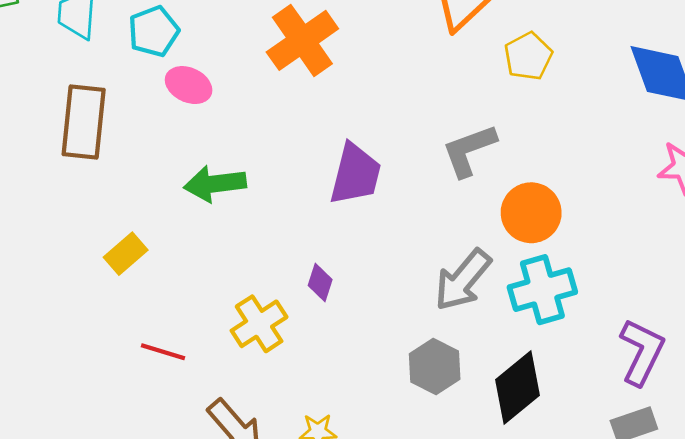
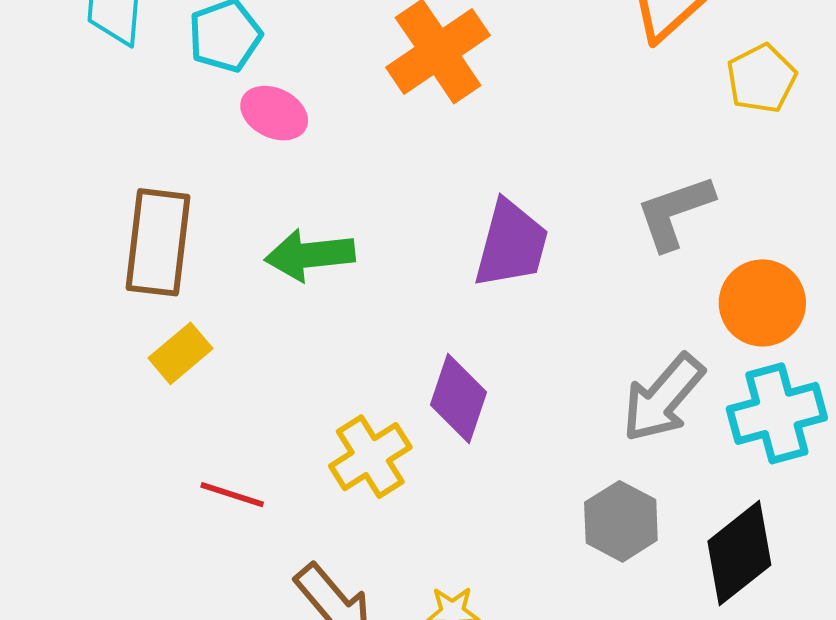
brown rectangle: (84, 122) -> (158, 242), moved
purple diamond: (320, 282) -> (459, 399), size x1.6

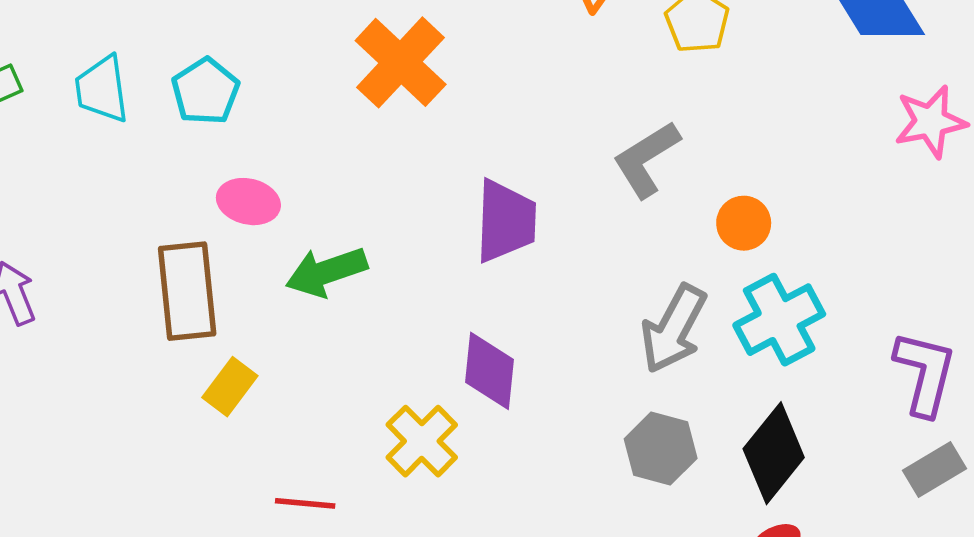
pink ellipse: (274, 113) -> (248, 202), moved
orange circle: (762, 303) -> (744, 223), size x0.7

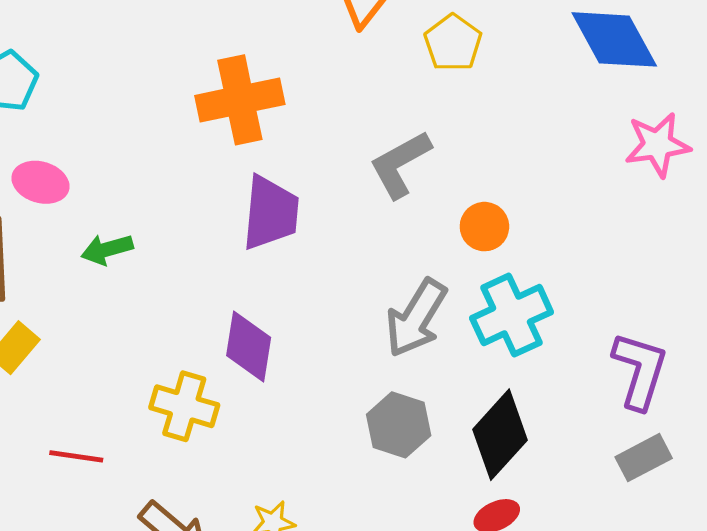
orange cross: (401, 62) -> (240, 100), moved, turned 32
green arrow: (326, 272) -> (107, 249), size x0.7
yellow cross: (422, 441) -> (184, 406), turned -32

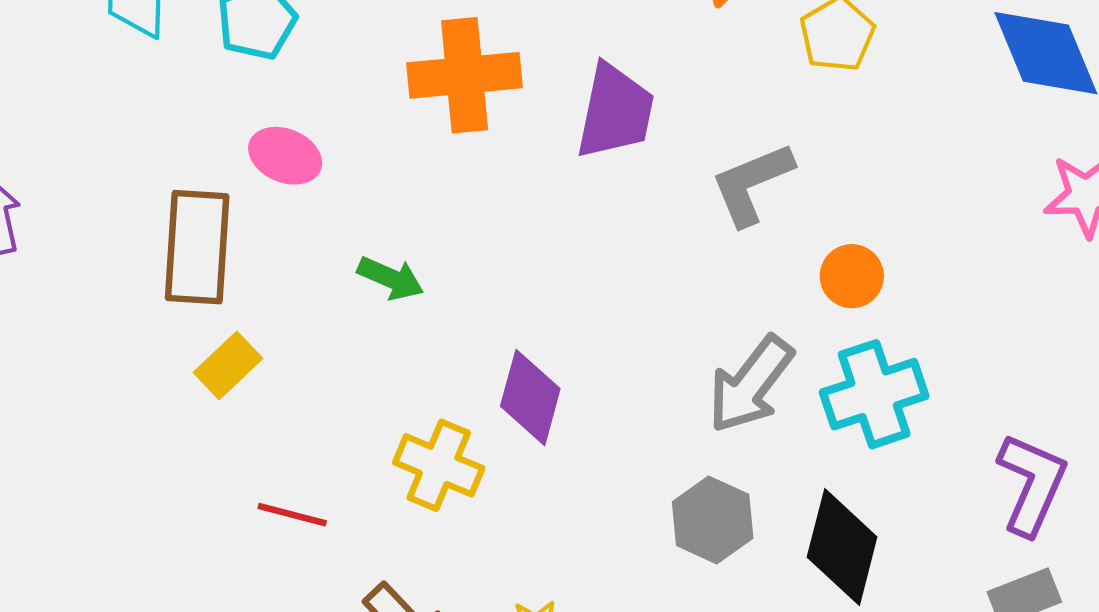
orange cross: (240, 100) -> (465, 75), moved
purple trapezoid: (271, 213) -> (615, 112), moved
green arrow: (107, 249) -> (391, 278), moved, turned -147
black diamond: (500, 435) -> (842, 547), turned -34

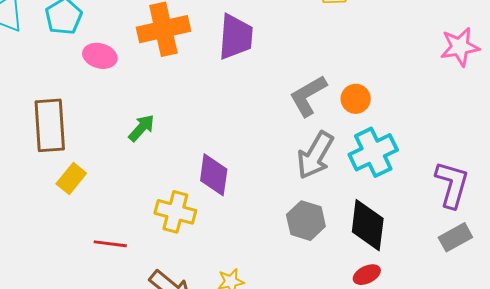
pink ellipse: (285, 156) -> (100, 56), moved
gray L-shape: (752, 184) -> (308, 96), moved
green arrow: (391, 278) -> (142, 128), turned -64

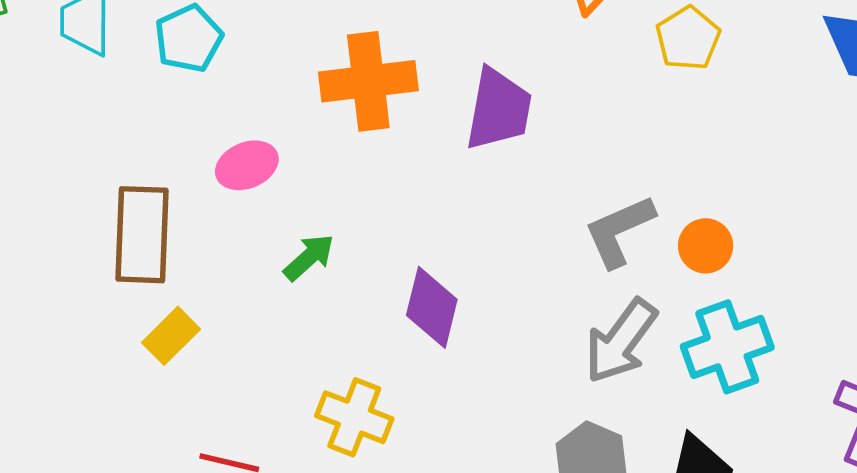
pink ellipse: (100, 56) -> (247, 165), moved, turned -44
purple diamond: (214, 175) -> (432, 307), moved

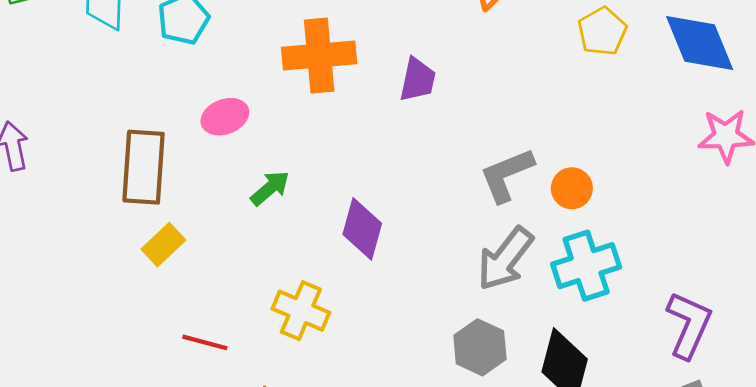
yellow pentagon: (688, 38) -> (602, 31), moved
purple trapezoid: (499, 109) -> (418, 80), size x0.7

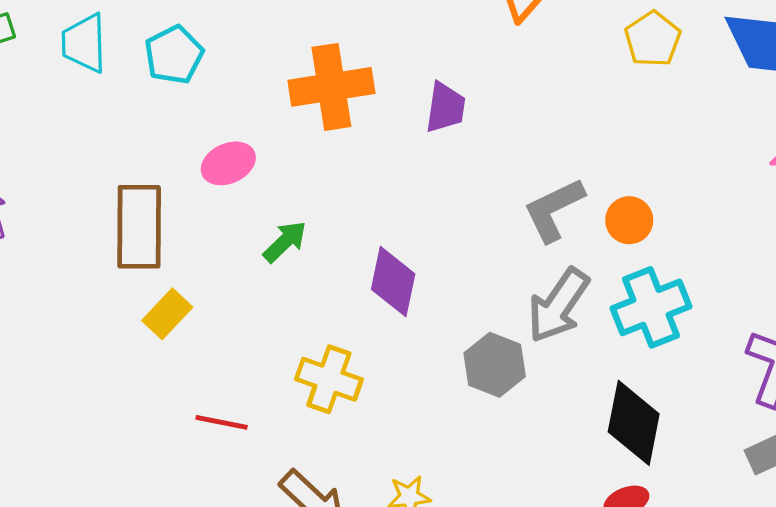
gray hexagon: (480, 347) -> (495, 365), moved

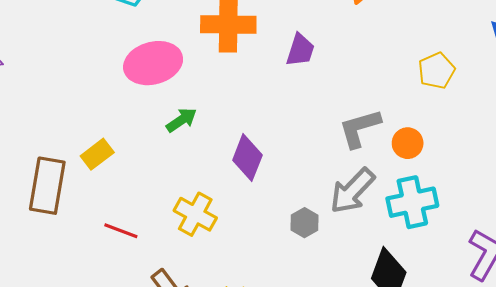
yellow pentagon: (653, 39) -> (437, 71), moved
pink ellipse: (228, 163) -> (153, 63), size x1.6
brown rectangle: (139, 227) -> (47, 186), moved
gray hexagon: (495, 365) -> (304, 223), size x0.7

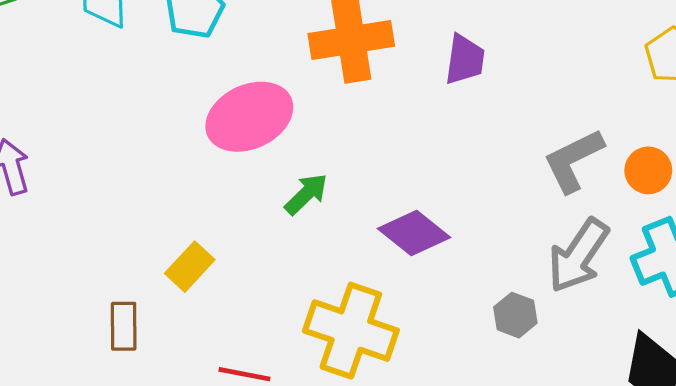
purple diamond: (247, 158) -> (414, 233), turned -63
brown rectangle: (47, 186) -> (124, 326), size x0.6
yellow cross: (195, 214) -> (351, 331), size x1.4

